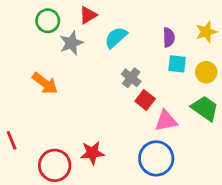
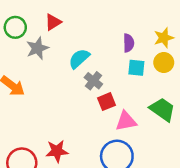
cyan semicircle: (116, 37) -> (79, 59), moved
yellow circle: (206, 72) -> (164, 63), moved
red square: (145, 100) -> (106, 102), turned 30

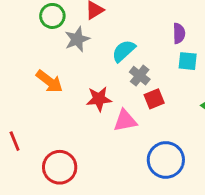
pink triangle: (126, 121) -> (125, 121), moved
red star: (57, 151) -> (99, 99), moved

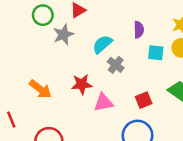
purple semicircle: (179, 33) -> (139, 30), moved
orange arrow: (49, 81) -> (40, 89), moved
red square: (154, 99) -> (144, 100), moved

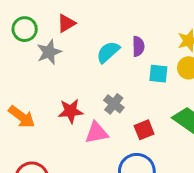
cyan semicircle: (102, 44) -> (108, 52), moved
gray cross: (116, 65) -> (114, 104), moved

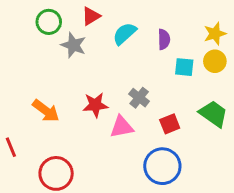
gray star: (49, 52) -> (74, 45), turned -30
cyan semicircle: (108, 52) -> (125, 34), moved

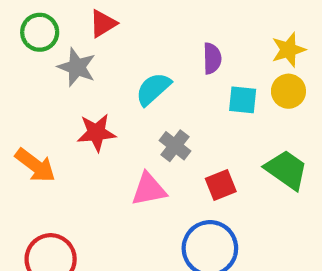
cyan semicircle: (125, 34) -> (153, 89), moved
red star: (95, 105) -> (96, 133), moved

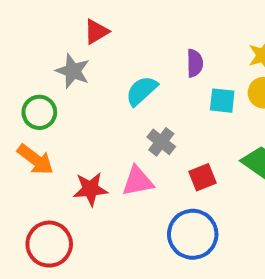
green circle: (40, 32) -> (39, 112), moved
red star: (96, 133) -> (90, 189), moved

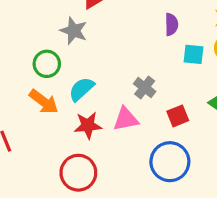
cyan semicircle: (142, 91) -> (82, 89), moved
red circle: (49, 244) -> (78, 173), moved

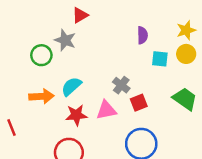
green circle: (47, 64) -> (41, 55), moved
orange arrow: (44, 102) -> (41, 96), turned -40
red square: (178, 116) -> (139, 103), moved

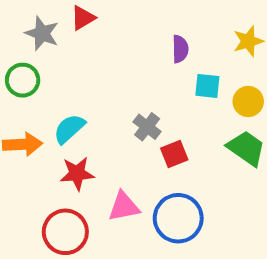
gray star: (65, 40) -> (42, 33), moved
yellow circle: (186, 54) -> (248, 101), moved
pink triangle: (106, 110) -> (124, 207), moved

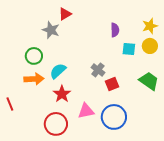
gray star: (42, 33) -> (51, 30), moved
green circle: (23, 80) -> (34, 56), moved
yellow circle: (248, 101) -> (150, 46), moved
red star: (77, 173) -> (62, 94), turned -30

